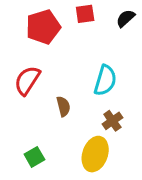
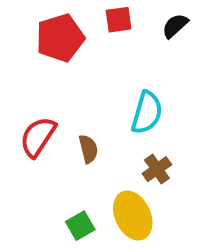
red semicircle: (27, 80) -> (38, 137), moved
yellow ellipse: (95, 154) -> (133, 216), turned -44
green square: (34, 157) -> (80, 226), moved

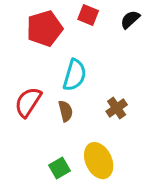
red square: (119, 20) -> (88, 15), turned 30
cyan semicircle: (147, 113) -> (75, 75), moved
brown cross: (157, 169) -> (117, 108), moved

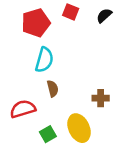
cyan semicircle: (75, 75) -> (44, 60), moved
red semicircle: (28, 102) -> (23, 109), moved, turned 40
brown cross: (117, 108) -> (101, 98), moved, turned 35

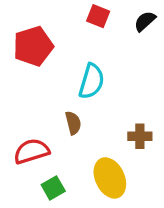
red pentagon: (36, 23) -> (33, 46), moved
cyan semicircle: (44, 60) -> (92, 81), moved
green square: (48, 134) -> (53, 188), moved

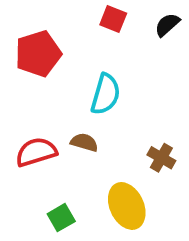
brown semicircle: (73, 123) -> (84, 142), turned -60
brown cross: (140, 136) -> (161, 158), turned 30
red semicircle: (31, 151) -> (36, 152), moved

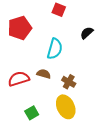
black semicircle: (167, 25) -> (87, 33), moved
brown cross: (161, 158) -> (69, 82), moved

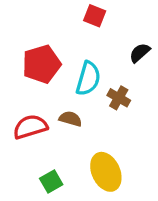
red pentagon: (20, 28) -> (42, 64), moved
brown cross: (69, 82) -> (119, 98), moved

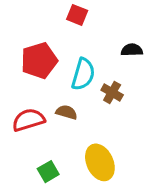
red square: (95, 16) -> (77, 15), moved
black semicircle: (140, 53) -> (132, 50), turned 40

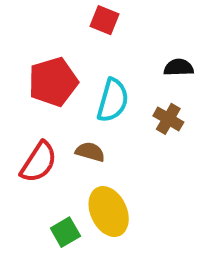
brown cross: (112, 92) -> (168, 119), moved
red semicircle: (28, 120) -> (39, 162), turned 140
yellow ellipse: (100, 162) -> (109, 212), moved

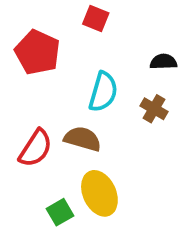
red pentagon: (53, 82) -> (37, 52), moved, turned -30
brown semicircle: (90, 152) -> (83, 139), size x1.4

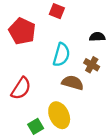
brown semicircle: (83, 139) -> (73, 83), moved

